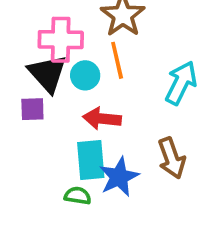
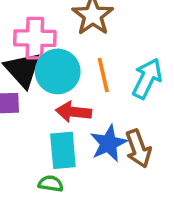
orange line: (117, 60) -> (103, 75), moved
cyan circle: (85, 75) -> (58, 71), size x1.6
blue star: (119, 177) -> (109, 143), moved

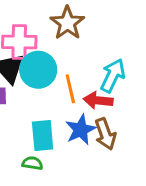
orange line: (103, 75) -> (70, 89), moved
red arrow: (73, 112) -> (98, 100), moved

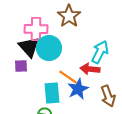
orange line: (70, 89) -> (68, 77), moved, turned -42
brown arrow: (105, 134) -> (108, 96), moved

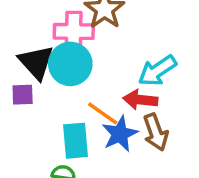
pink cross: (36, 29) -> (74, 31), moved
cyan arrow: (100, 52) -> (157, 71), turned -150
brown arrow: (108, 96) -> (156, 132), moved

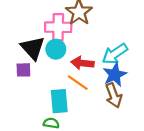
cyan circle: (70, 64) -> (56, 49), size x0.7
red arrow: (140, 100) -> (82, 63), moved
blue star: (120, 134) -> (115, 75), moved

